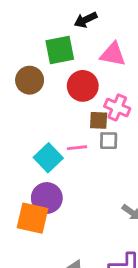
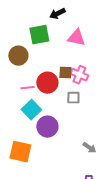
red circle: (83, 86) -> (47, 83), moved
brown square: (99, 120) -> (65, 73), moved
pink line: (77, 148) -> (27, 88), moved
purple circle: (47, 198) -> (47, 127), moved

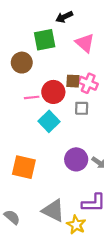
pink triangle: (76, 38) -> (85, 43), turned 30
cyan square: (31, 110) -> (49, 121), moved
purple circle: (47, 127) -> (76, 159), moved

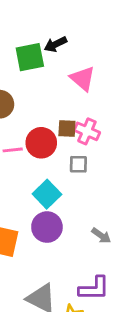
green square: (45, 40) -> (30, 57), moved
cyan square: (49, 121) -> (47, 194), moved
purple circle: (76, 159) -> (47, 227), moved

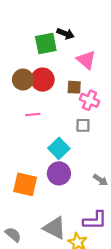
black arrow: (56, 44) -> (65, 34), turned -133
brown square: (67, 129) -> (74, 87), moved
red circle: (41, 143) -> (43, 80), moved

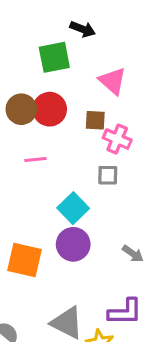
black arrow: (65, 34) -> (83, 29), moved

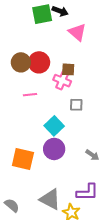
green square: (54, 57) -> (42, 14), moved
pink triangle: (112, 81) -> (77, 32), moved
pink cross: (117, 139) -> (62, 81), moved

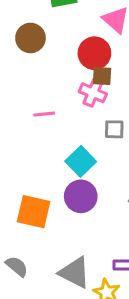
brown circle: (21, 62) -> (30, 38), moved
red circle: (39, 62) -> (94, 53), moved
gray semicircle: (12, 205) -> (17, 266), moved

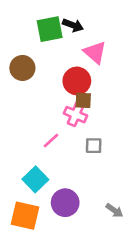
pink line: (44, 114) -> (51, 141), moved, turned -36
cyan square: (81, 161) -> (35, 179), moved

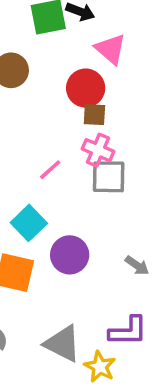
pink cross: (76, 115) -> (98, 150), moved
gray square: (94, 146) -> (109, 177), size x1.5

